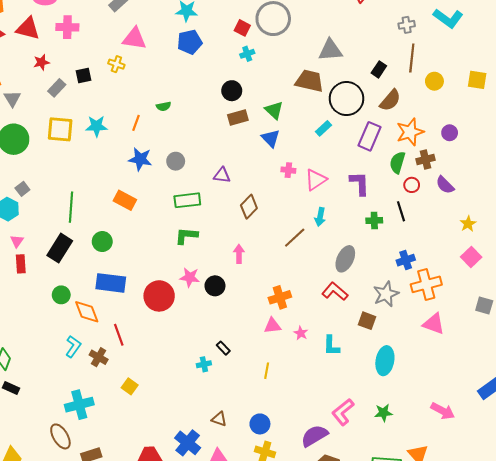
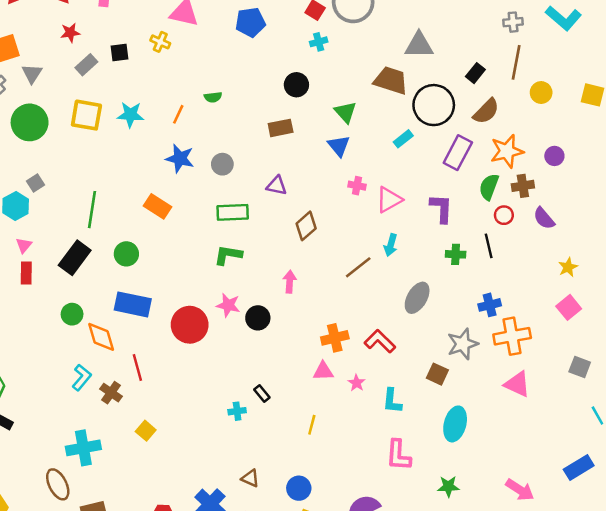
brown rectangle: (238, 118) -> (281, 128), moved
red L-shape: (335, 291) -> (380, 341), moved
pink L-shape: (343, 412) -> (398, 455), moved, turned -52

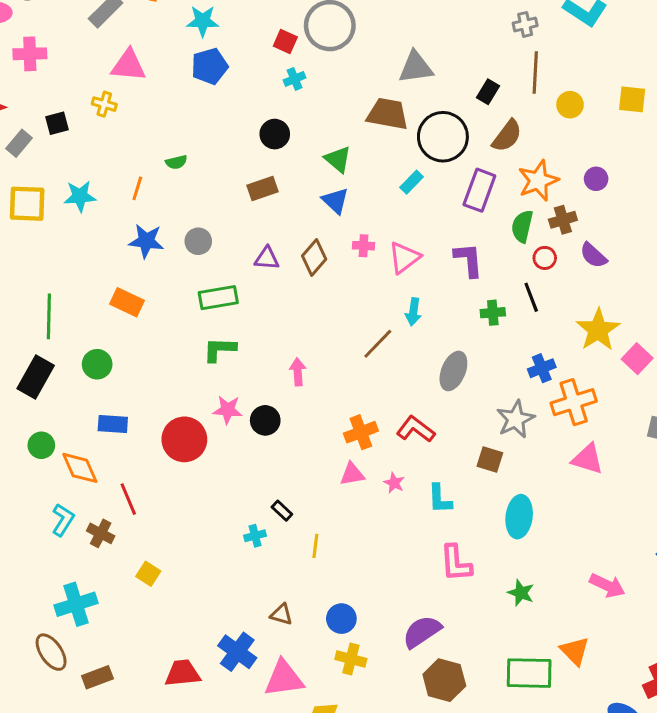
brown diamond: (306, 226) -> (314, 257), moved
yellow star: (568, 267) -> (598, 330), moved, size x1.8
blue rectangle: (133, 304) -> (113, 424), size x0.7
yellow line: (312, 425) -> (315, 546), moved
green star: (448, 486) -> (521, 593), turned 30

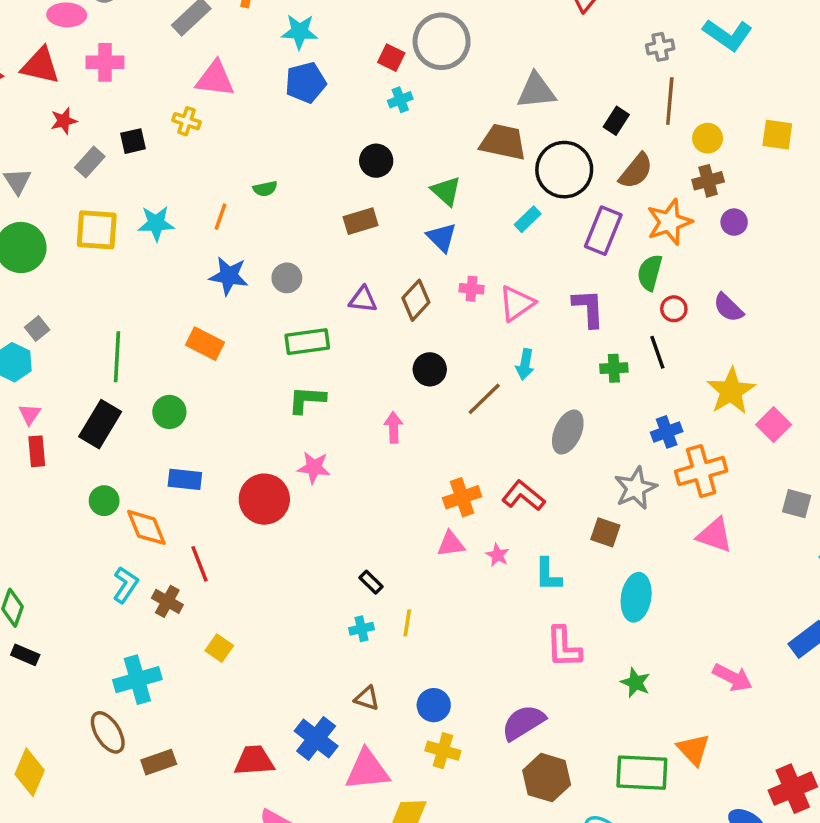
brown cross: (563, 220) -> (708, 181), moved
black circle: (265, 420) -> (430, 369), moved
cyan cross: (255, 536) -> (361, 629), moved

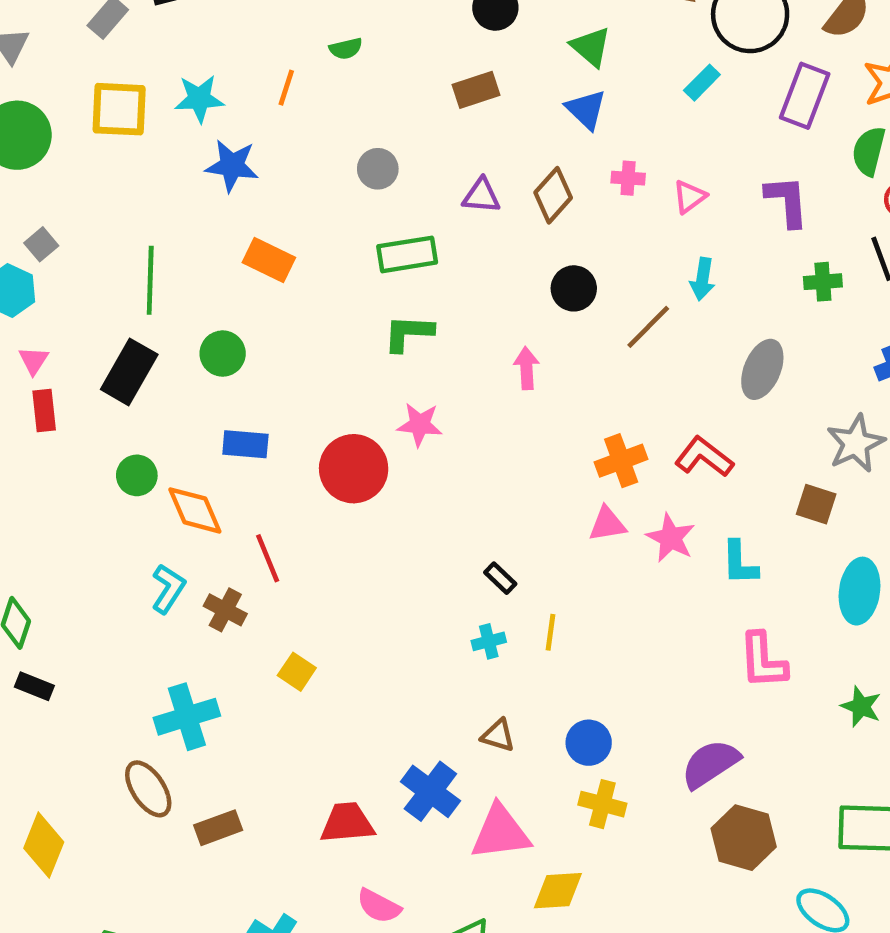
blue star: (229, 276) -> (232, 166), moved
pink triangle: (517, 303) -> (690, 197), size x0.7
pink star: (497, 555) -> (671, 538), size x1.5

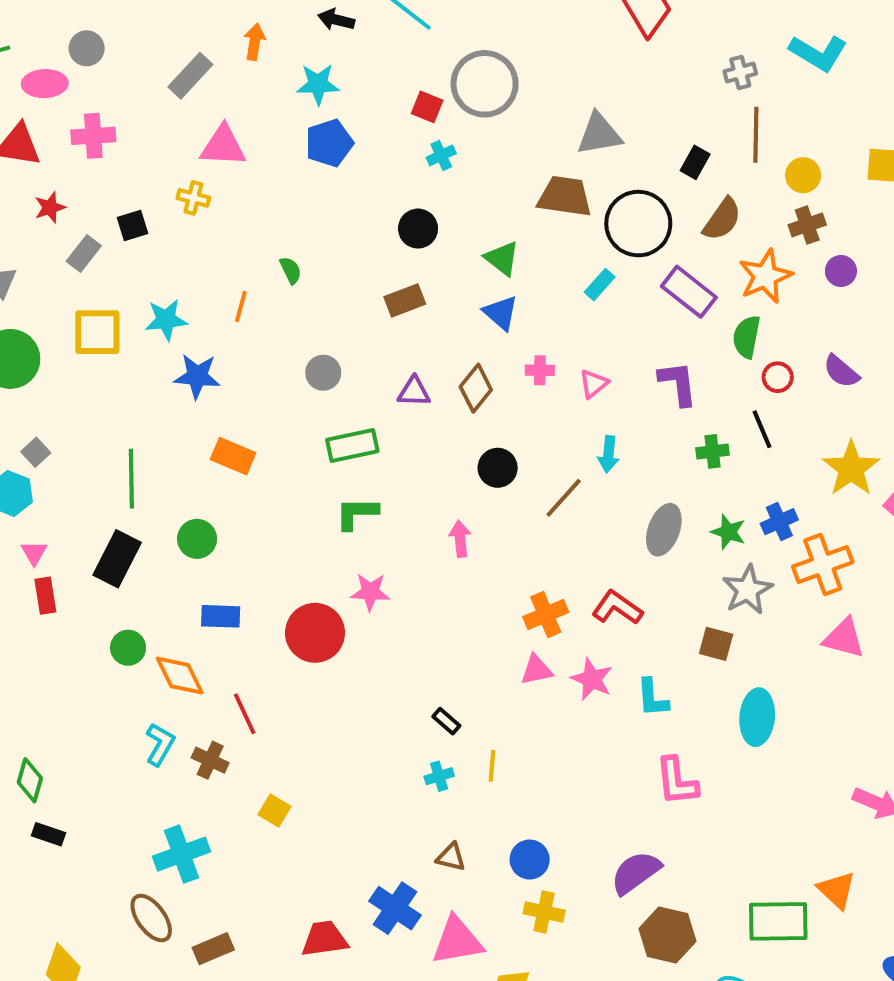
green semicircle: (346, 49) -> (291, 270), turned -100
purple rectangle: (805, 96) -> (689, 292), turned -70
green star: (861, 706) -> (728, 532), moved

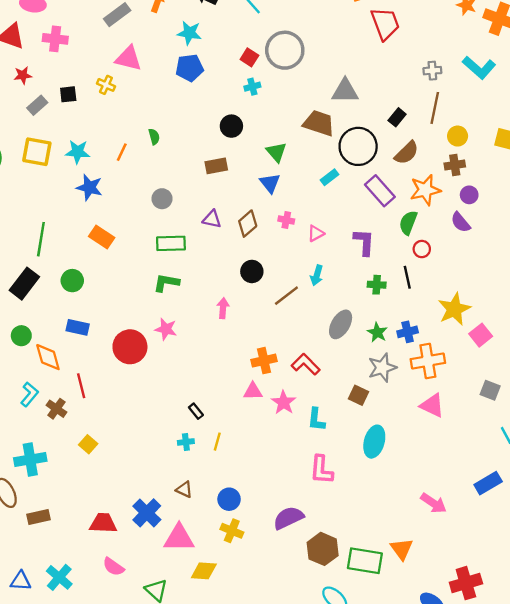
purple semicircle: (841, 371) -> (461, 222), moved
brown hexagon: (667, 935) -> (323, 549), moved

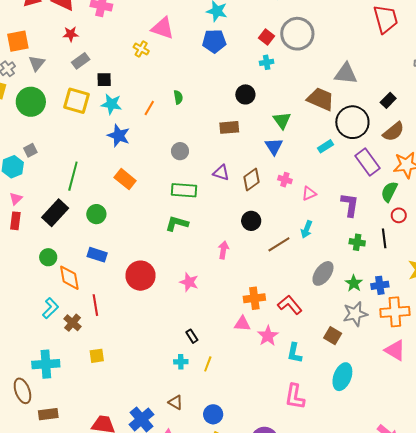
black square: (68, 94) -> (104, 80), moved
pink star: (166, 329) -> (189, 282), moved
yellow square: (88, 444) -> (97, 356), turned 35

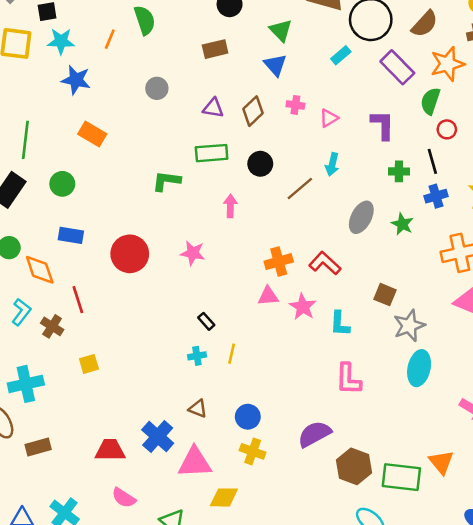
green semicircle: (178, 97) -> (145, 20), size x1.6
green rectangle: (184, 190) -> (212, 153), moved
blue cross: (380, 285) -> (436, 196), moved
gray star: (355, 314) -> (409, 326), moved
cyan ellipse: (342, 377) -> (419, 368), moved

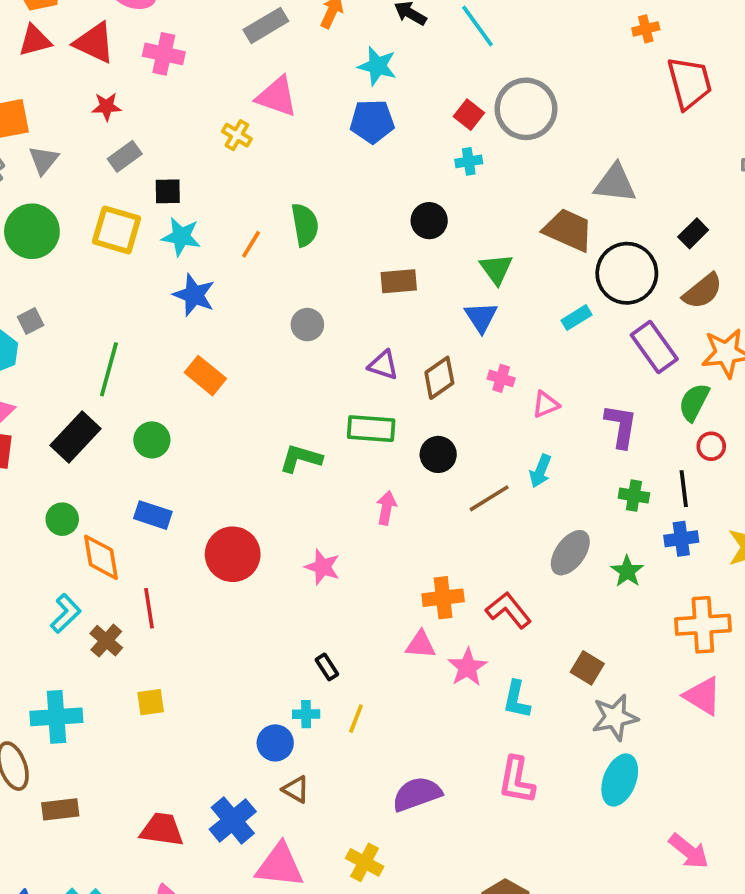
blue circle: (248, 417) -> (275, 743), moved
purple semicircle: (314, 434) -> (417, 794), moved

